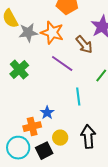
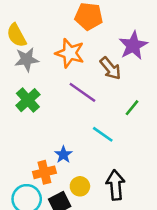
gray star: (28, 33) -> (27, 59), moved
cyan line: (78, 97) -> (103, 134), turned -48

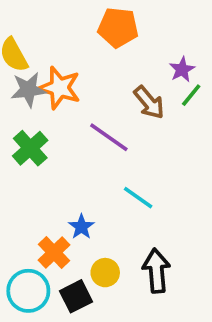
purple star: (133, 46) -> (182, 70), size x0.6
orange star: (70, 53) -> (59, 88), moved
green line: (132, 108) -> (191, 95), moved
orange cross: (44, 172) -> (54, 252), turned -30

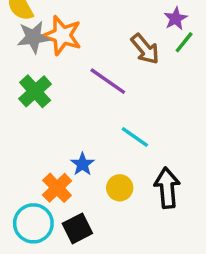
black arrow: (156, 271) -> (167, 188), moved
yellow circle: (105, 273) -> (120, 188), moved

